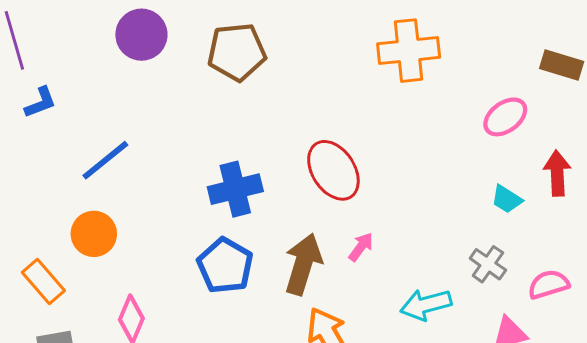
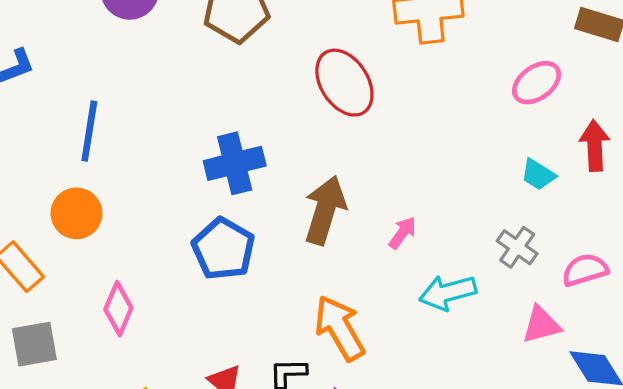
blue line: (105, 160) -> (89, 131), turned -42
red ellipse: (333, 170) -> (344, 83), moved
pink arrow: (361, 247) -> (403, 233), moved
brown arrow: (303, 264) -> (325, 210), moved

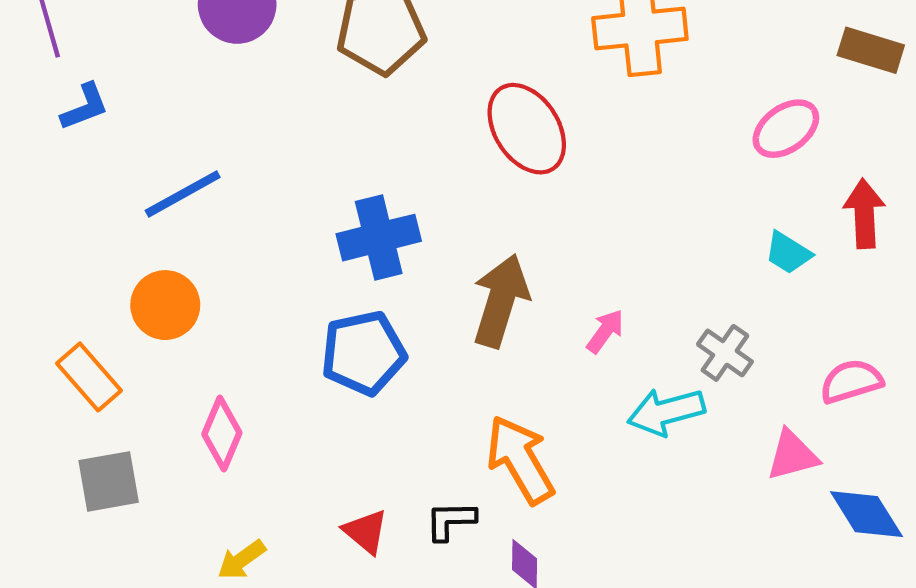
blue line: (89, 131) -> (183, 194), turned 52
gray cross: (517, 247) -> (725, 353), moved
blue pentagon: (223, 249) -> (363, 353), turned 30

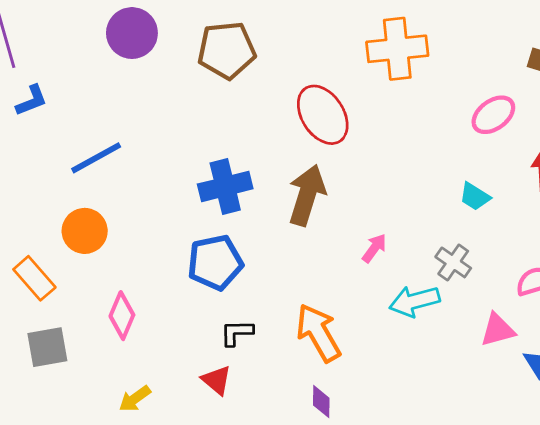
cyan trapezoid: (788, 253) -> (475, 197), moved
brown arrow: (501, 301) -> (307, 195), moved
black L-shape: (451, 521) -> (237, 333), moved

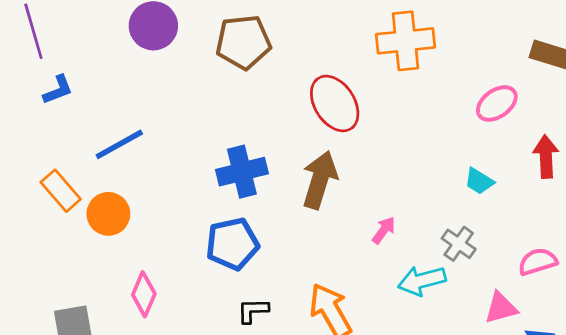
orange rectangle: (34, 278) -> (61, 191), moved

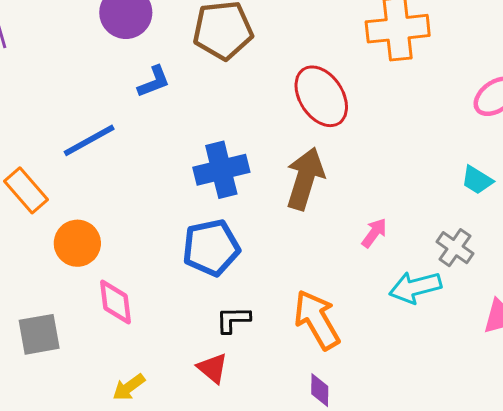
blue L-shape: (58, 90) -> (154, 82), moved
orange circle: (108, 214) -> (77, 243), moved
pink diamond: (144, 294) -> (116, 302), turned -30

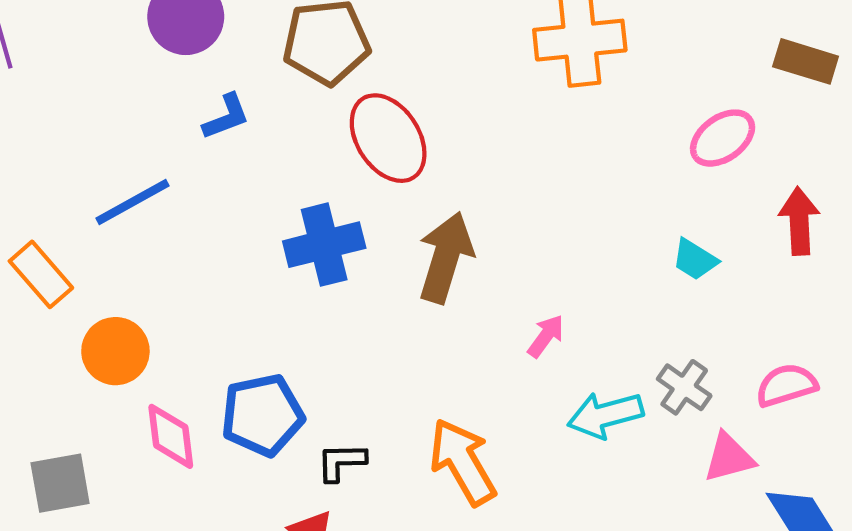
red ellipse: (321, 96) -> (388, 138), moved
blue pentagon: (211, 248) -> (262, 415), moved
gray cross: (455, 248) -> (684, 387), moved

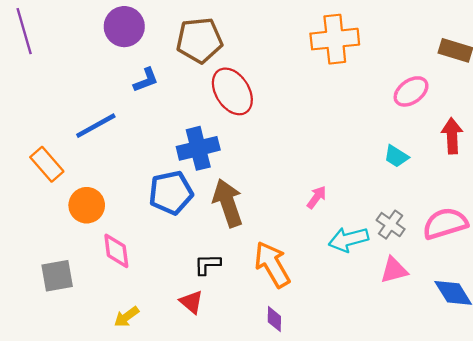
brown arrow: (446, 257) -> (228, 203), moved, turned -36
pink semicircle: (786, 385) -> (445, 223), size x1.4
blue pentagon: (262, 415) -> (171, 193), moved
pink triangle: (729, 458) -> (394, 270), moved

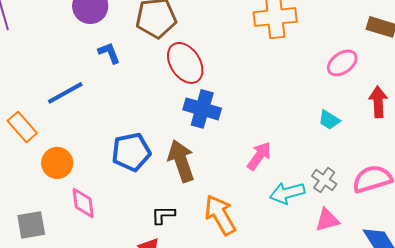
blue L-shape: (146, 80) -> (109, 53), turned -90
blue cross: (198, 148) -> (202, 109), moved, turned 30
pink arrow: (317, 197) -> (259, 156), size x1.4

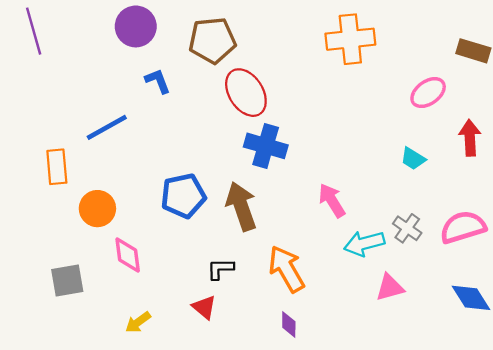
orange rectangle: (22, 127) -> (57, 167), turned 36
pink arrow: (259, 156) -> (332, 200), turned -68
pink triangle: (327, 220) -> (390, 287), moved

